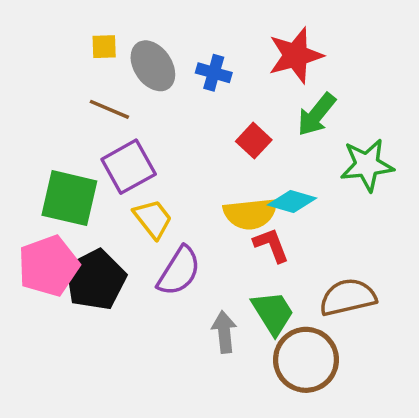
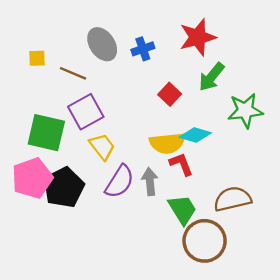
yellow square: (104, 47) -> (37, 58), moved
blue cross: (214, 73) -> (143, 49), turned -35
gray arrow: (224, 332) -> (150, 182), moved

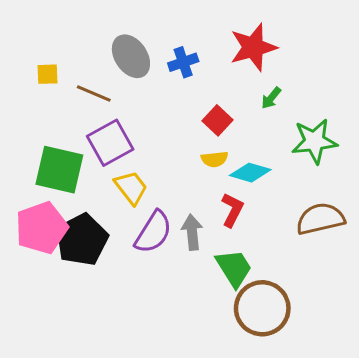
green arrow: (212, 77) -> (271, 98), size x0.6
yellow semicircle: (167, 143) -> (214, 159), moved, size x0.6
red L-shape: (181, 164) -> (232, 210), turned 48
brown semicircle: (232, 199) -> (320, 219), moved

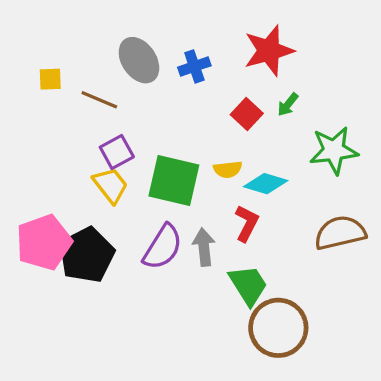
red square: (217, 120) -> (247, 114), moved
purple square: (110, 143) -> (117, 152), size x0.7
green square: (59, 170) -> (174, 181), moved
yellow trapezoid: (131, 187) -> (110, 185), moved

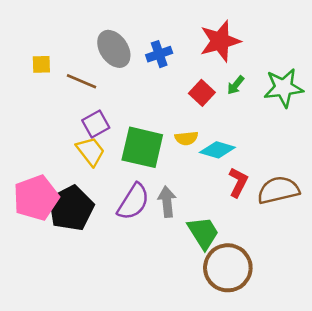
green star: (334, 150) -> (284, 88), moved
red L-shape: (247, 223) -> (238, 182), moved

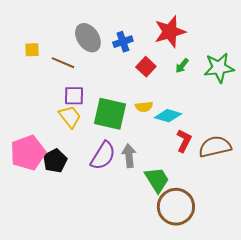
red square: (202, 93) -> (146, 67), moved
purple square: (96, 124) -> (74, 96), turned 30
black pentagon: (71, 208) -> (55, 161), size x0.7

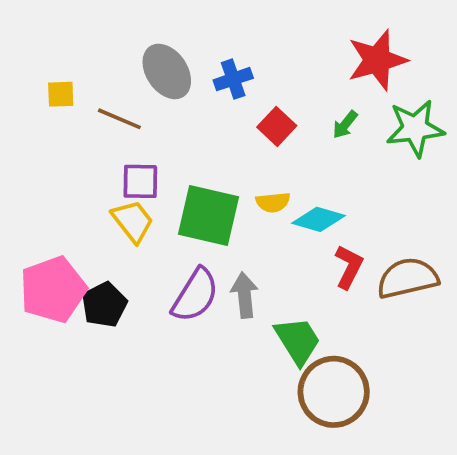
red star: (170, 32) -> (377, 60), moved

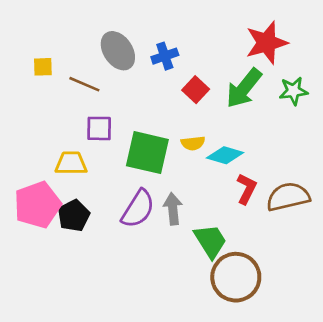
green arrow: (345, 125) -> (244, 88), size x2.0
green star: (415, 128) -> (293, 91), size x0.7
yellow trapezoid: (133, 221) -> (71, 163), moved, turned -52

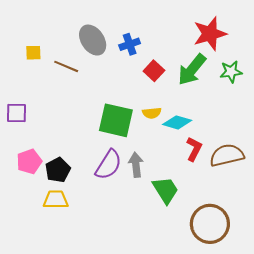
purple square: (99, 128) -> (17, 113), moved
yellow trapezoid: (71, 163) -> (56, 200), moved
pink pentagon: (38, 205) -> (29, 162), size x0.7
brown circle: (236, 277) -> (210, 224), moved

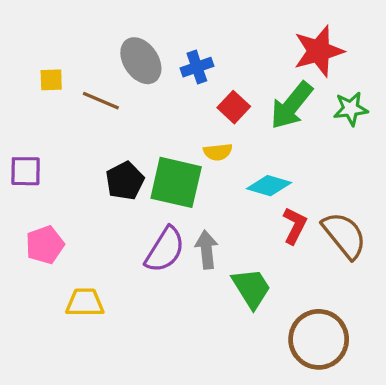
yellow semicircle: (152, 113) -> (218, 152), moved
brown semicircle: (227, 155) -> (344, 235), turned 64
black pentagon: (58, 170) -> (125, 181), moved

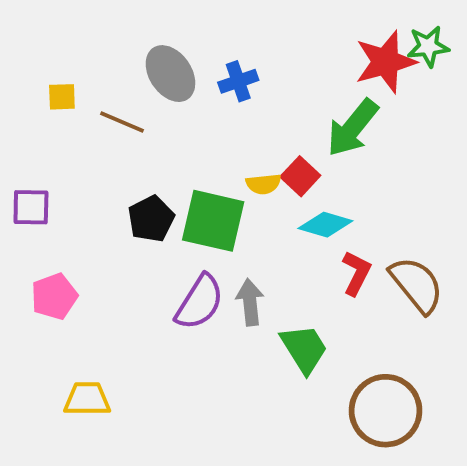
red square: (234, 107) -> (300, 176), moved
green star: (351, 109) -> (428, 46), moved
yellow trapezoid: (85, 303) -> (87, 399), moved

